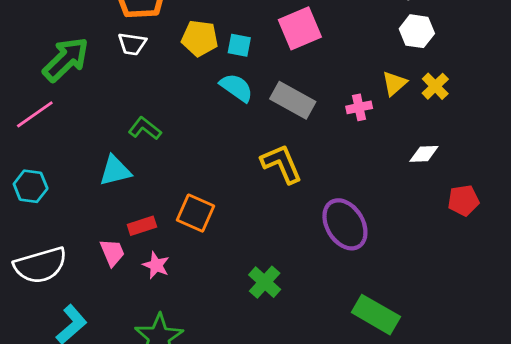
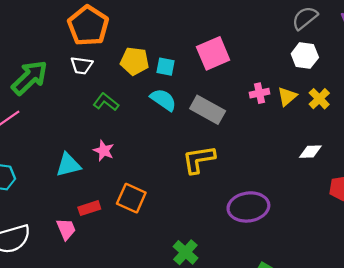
pink cross: (359, 107) -> (259, 93), moved
green L-shape: (145, 128) -> (106, 102), moved
yellow L-shape: (282, 164) -> (199, 159), turned -76
purple ellipse: (345, 224) -> (248, 207), turned -66
pink star: (156, 265) -> (104, 151), moved

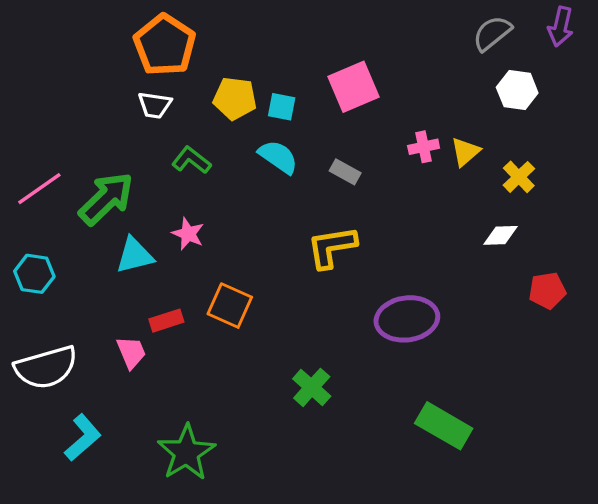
white hexagon: (305, 56) -> (517, 90), moved
green arrow: (30, 78) -> (106, 199), moved
yellow cross: (319, 99) -> (519, 177), moved
gray rectangle: (208, 110) -> (345, 172), size x0.6

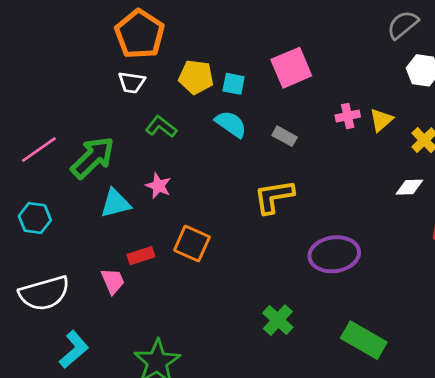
green cross: (312, 387) -> (278, 320), moved

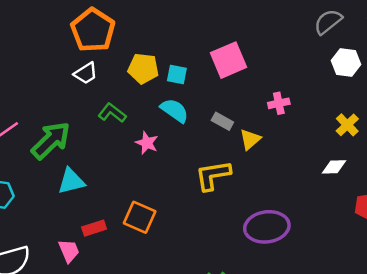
white trapezoid: (132, 82) -> (86, 73), turned -40
yellow triangle: (381, 120) -> (250, 139), moved
pink star: (158, 186) -> (147, 143), moved

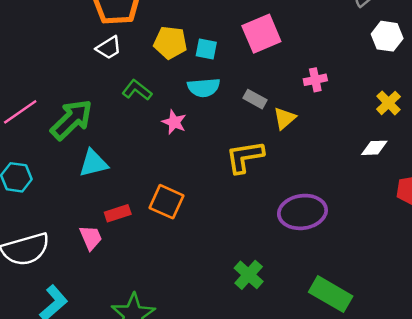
cyan semicircle: (174, 110) -> (204, 88), turned 140

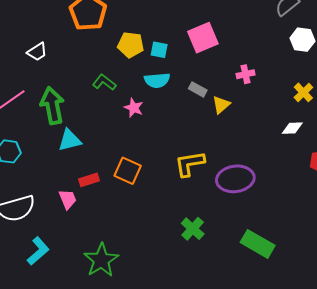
white trapezoid: (109, 48) -> (37, 52), moved
green arrow: (72, 120) -> (52, 106), turned -57
yellow L-shape: (245, 157) -> (190, 164), moved

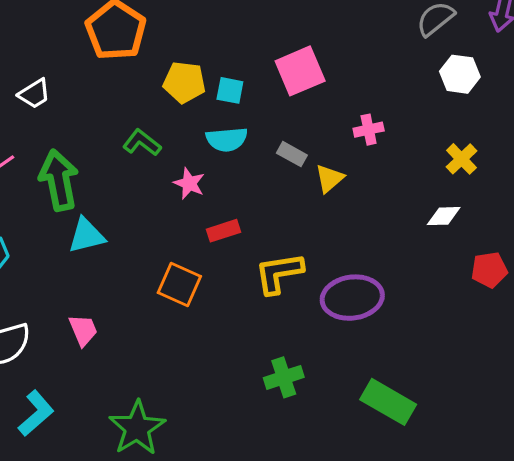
red rectangle: (89, 180) -> (223, 231), moved
green cross: (193, 229) -> (284, 377), turned 30

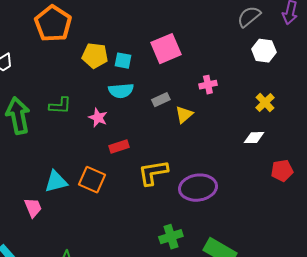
green L-shape: (142, 143) -> (60, 106), moved, turned 145
gray rectangle: (292, 154) -> (161, 100), turned -54
cyan triangle: (86, 236) -> (56, 182), moved
green cross: (284, 377) -> (171, 237), moved

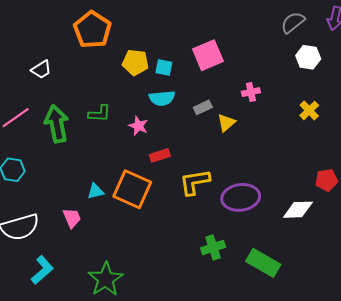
white diamond: (254, 138) -> (298, 210), moved, size x1.4
orange square: (92, 180) -> (132, 189), size x1.4
cyan triangle: (56, 182) -> (95, 191), size x0.7

